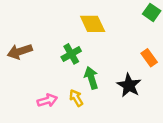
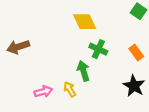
green cross: (71, 54) -> (98, 49), moved, turned -36
black star: (129, 85) -> (134, 86), moved

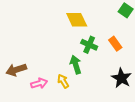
brown arrow: (18, 47) -> (16, 70), moved
orange rectangle: (136, 53) -> (115, 44), moved

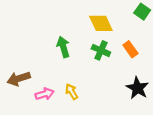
yellow diamond: (77, 20) -> (101, 23), moved
green arrow: (76, 65) -> (63, 47), moved

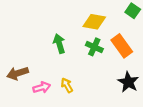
yellow diamond: (101, 23) -> (94, 22), turned -55
orange rectangle: (130, 49) -> (122, 46), size x1.5

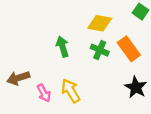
yellow arrow: (67, 85) -> (71, 91), size x1.5
pink arrow: (42, 87) -> (44, 93), turned 77

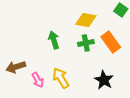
green cross: (100, 50) -> (86, 43), turned -35
black star: (136, 87) -> (104, 80), moved

